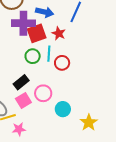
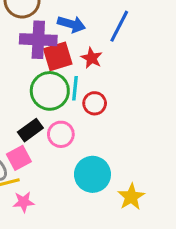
green circle: (33, 56) -> (50, 91), size x1.6
pink circle: (43, 93) -> (61, 134), moved
pink square: (23, 101) -> (19, 158), moved
cyan circle: (63, 109) -> (92, 174), size x1.5

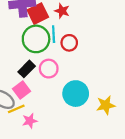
yellow star: (131, 197) -> (106, 105), turned 30

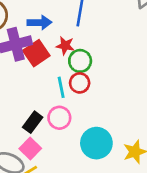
cyan line: (54, 34) -> (61, 87), moved
green circle: (36, 39) -> (80, 61), moved, size x0.7

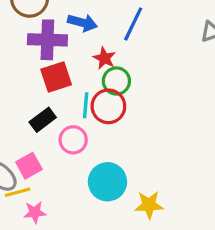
red square: (36, 53) -> (56, 77), moved
red circle: (80, 83) -> (108, 106), size x1.4
black rectangle: (33, 122) -> (43, 120), moved

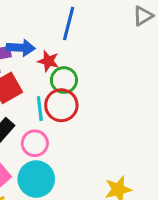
blue arrow: (82, 23) -> (21, 48), moved
cyan circle: (108, 182) -> (36, 179), moved

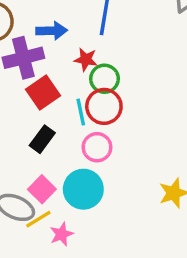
blue arrow: (21, 48) -> (52, 31), moved
pink circle: (35, 143) -> (97, 147), moved

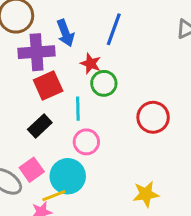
blue arrow: (52, 31) -> (65, 33), turned 60
red circle: (104, 106) -> (153, 117), moved
yellow line: (38, 219) -> (54, 196), moved

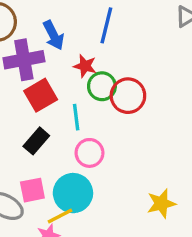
red circle: (153, 117) -> (128, 96), moved
pink square: (32, 170) -> (32, 190), turned 30

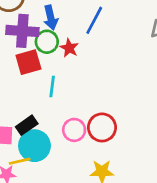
green circle: (102, 86) -> (47, 42), moved
red circle: (128, 96) -> (102, 127), moved
black rectangle: (36, 141) -> (27, 125), moved
pink circle: (89, 153) -> (74, 130), moved

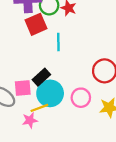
pink circle: (74, 130) -> (81, 98), moved

